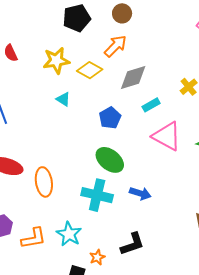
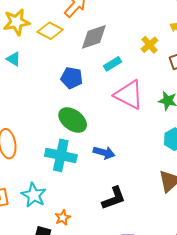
cyan triangle: (63, 99) -> (14, 59), moved
blue pentagon: (110, 118) -> (72, 78), turned -30
black L-shape: (132, 244) -> (114, 198), moved

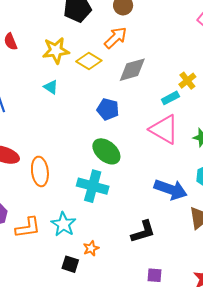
cyan rectangle: (112, 64) -> (170, 98), moved
blue arrow: (104, 153) -> (171, 189), moved, size x1.5

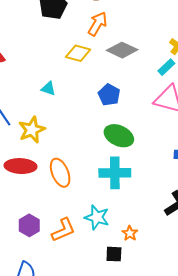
yellow star: (56, 50) -> (32, 130), moved
gray diamond: (132, 70) -> (122, 50), turned 56
blue pentagon: (108, 109) -> (109, 95), turned 30

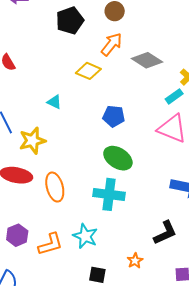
gray diamond: (122, 50) -> (147, 60), moved
blue pentagon: (109, 95) -> (114, 116), turned -30
orange star: (130, 233) -> (135, 261), moved

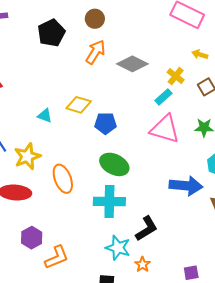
yellow diamond: (88, 71) -> (79, 105), moved
orange ellipse: (55, 187) -> (63, 179), moved
black L-shape: (165, 233) -> (147, 229), moved
purple hexagon: (17, 235) -> (32, 238), moved
cyan star: (85, 236) -> (118, 248), moved

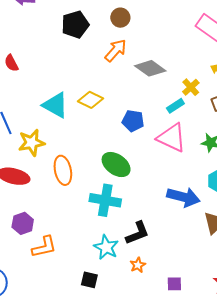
cyan triangle: (45, 116) -> (55, 105), size x1.8
blue pentagon: (105, 123) -> (133, 121), moved
orange star: (143, 264) -> (138, 265), moved

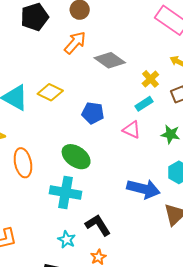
cyan rectangle: (175, 106) -> (144, 104), moved
pink triangle: (172, 138) -> (132, 130), size x0.6
black L-shape: (138, 233) -> (98, 225), turned -100
cyan star: (106, 247) -> (67, 240), size x0.7

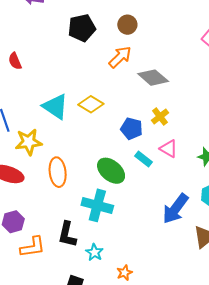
yellow cross: (150, 79) -> (160, 117), moved
cyan rectangle: (144, 104) -> (143, 159), moved, turned 66
blue arrow: (144, 189) -> (175, 209), turned 108
black L-shape: (98, 225) -> (67, 234), moved, turned -140

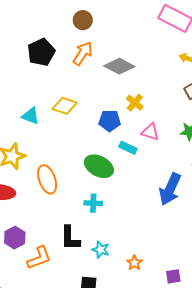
black pentagon: (82, 28) -> (41, 52), moved
cyan triangle: (55, 107) -> (31, 116), size x0.7
cyan cross: (97, 205) -> (93, 203), size x0.6

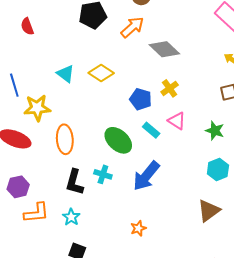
blue arrow: (170, 189) -> (146, 176), moved
black L-shape: (70, 238) -> (74, 182), moved
cyan star: (101, 250) -> (71, 217), moved
orange star: (134, 263) -> (138, 228), moved

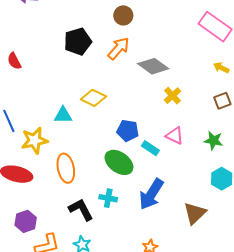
cyan triangle: (66, 74) -> (63, 115), moved, turned -30
yellow cross: (170, 88) -> (173, 96), moved
blue pentagon: (141, 99) -> (128, 131), moved
black L-shape: (74, 182) -> (81, 210), turned 144
brown triangle: (209, 211) -> (195, 213), moved

